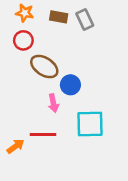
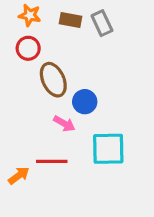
brown ellipse: (44, 67) -> (53, 80), turned 32
pink arrow: (53, 103) -> (64, 124), turned -48

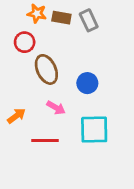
orange star: (30, 15) -> (37, 13), moved
blue circle: (85, 102) -> (87, 83), moved
orange arrow: (19, 175) -> (16, 116), moved

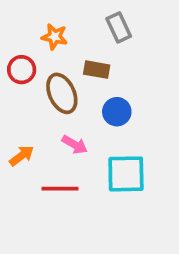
orange star: (37, 13) -> (55, 37), moved
brown rectangle: (61, 18) -> (97, 70), moved
red circle: (25, 42) -> (22, 70), moved

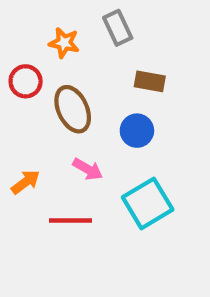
gray rectangle: (119, 27) -> (118, 28), moved
brown rectangle: (97, 70) -> (150, 81), moved
cyan square: (126, 174) -> (148, 203), turned -30

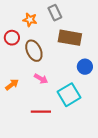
brown rectangle: (150, 81) -> (70, 38), size x1.6
blue circle: (137, 131) -> (85, 67), moved
red line: (71, 221) -> (41, 112), moved

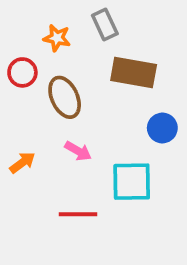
cyan square: (69, 95) -> (132, 182), turned 30

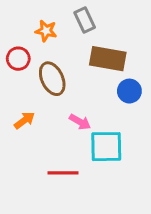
blue circle: (162, 128) -> (129, 91), moved
pink arrow: (78, 151) -> (80, 122), moved
orange arrow: (22, 162) -> (24, 120), moved

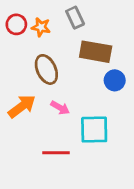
red circle: (18, 59) -> (16, 24), moved
orange arrow: (24, 120) -> (22, 106), size x1.5
pink arrow: (80, 122) -> (60, 108), moved

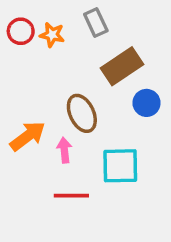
brown rectangle: (96, 52) -> (122, 66), turned -44
brown ellipse: (46, 69) -> (82, 113), moved
pink arrow: (60, 108) -> (64, 150), moved, turned -126

